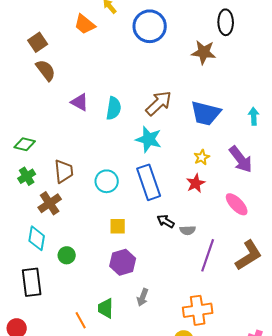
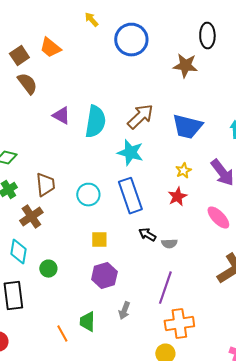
orange trapezoid: (85, 24) -> (50, 48), moved
cyan semicircle: (114, 108) -> (95, 122), size x1.4
purple line: (208, 255) -> (165, 288), moved

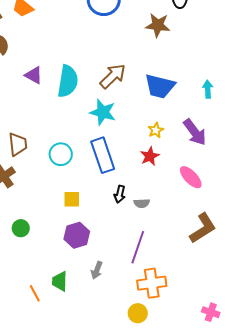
black arrow: (147, 235) -> (120, 194), turned -108

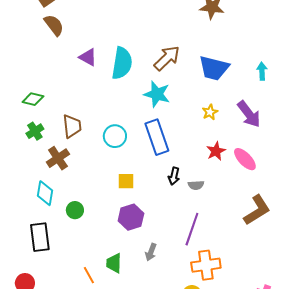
red star: (150, 156) -> (216, 151), moved

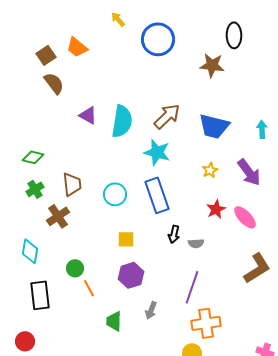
cyan diamond: (45, 193) -> (30, 251), moved
orange line: (89, 275) -> (89, 288), moved

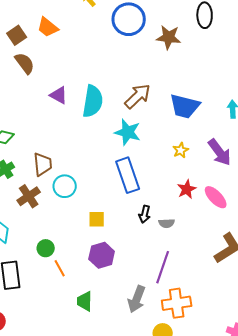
brown star: (212, 65) -> (169, 37), moved
cyan circle: (115, 194) -> (65, 186), moved
gray arrow: (151, 310) -> (137, 299), moved, size x1.5

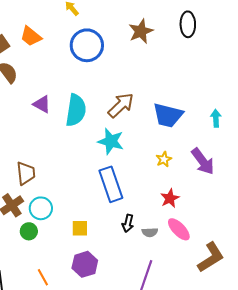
blue circle: (129, 19) -> (87, 45), moved
brown star: (169, 37) -> (141, 31), moved, turned -30
cyan circle: (65, 186) -> (41, 208), moved
pink ellipse: (216, 197) -> (179, 229), moved
green circle: (46, 248) -> (29, 231), moved

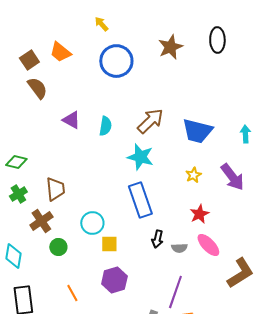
cyan semicircle: (76, 110) -> (105, 126), size x0.6
cyan circle: (41, 208) -> (92, 223), moved

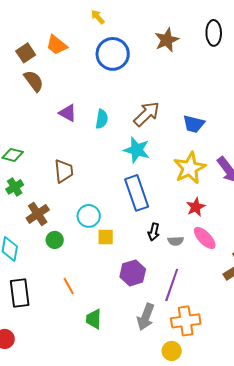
blue trapezoid: (197, 131) -> (194, 124), size x0.7
yellow star: (193, 175) -> (190, 168), size x2.0
brown trapezoid: (55, 189) -> (64, 171), moved
purple hexagon: (114, 280) -> (133, 273), moved

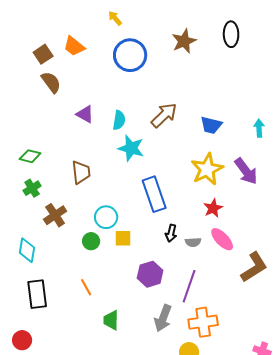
cyan star: (137, 150) -> (131, 148), moved
green circle: (55, 240) -> (91, 241), moved

